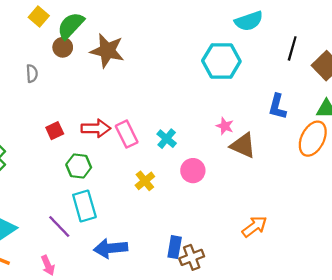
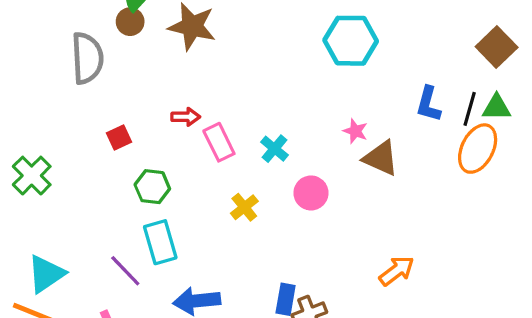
black line: (292, 48) -> (470, 109), moved
gray semicircle: (32, 74) -> (87, 58), size x2.0
red arrow: (96, 128) -> (186, 117), moved, size x0.7

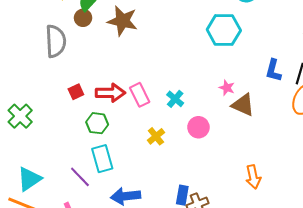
red arrow: (186, 117) -> (110, 93), moved, size x1.6
orange arrow: (397, 271) -> (253, 177), turned 115

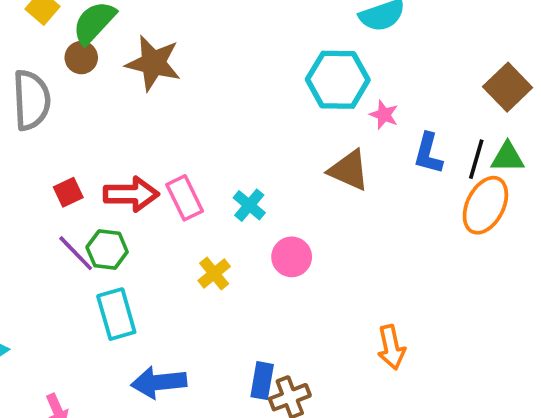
pink star: (227, 88) -> (384, 115), moved
brown triangle: (243, 105) -> (349, 170), moved
purple line: (80, 177) -> (76, 253), moved

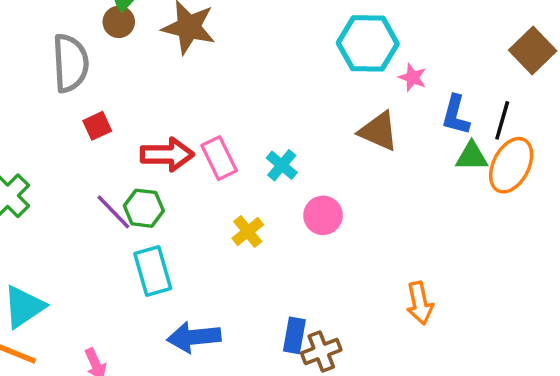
green triangle: (508, 157) -> (472, 156), moved
red square: (68, 192) -> (97, 126), moved

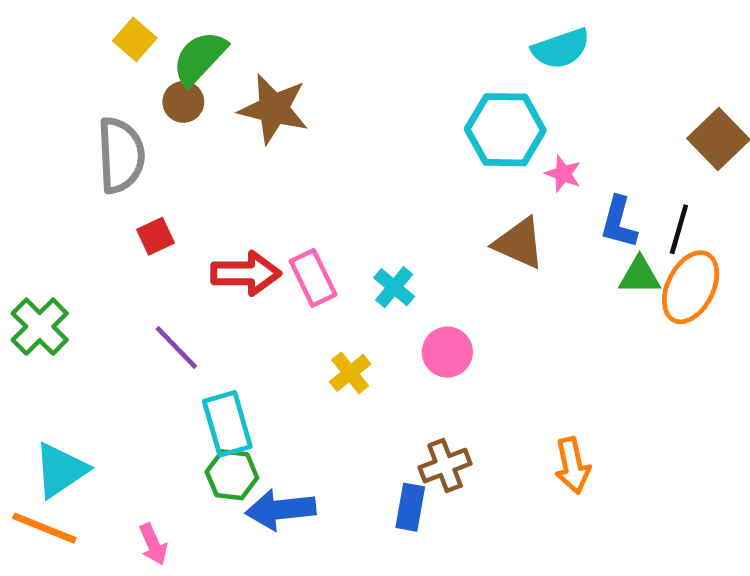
green hexagon: (144, 208) -> (232, 475), moved
brown cross: (321, 352) -> (445, 466), moved

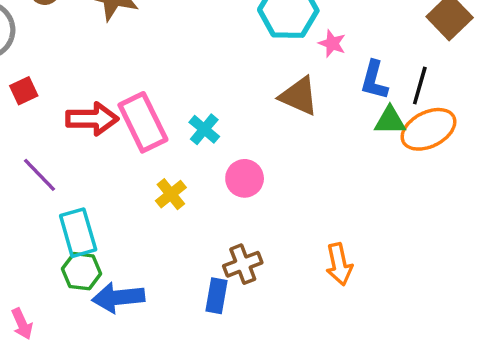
pink rectangle: (313, 278) -> (143, 122), size x1.4
orange ellipse: (691, 287) -> (429, 129), turned 36

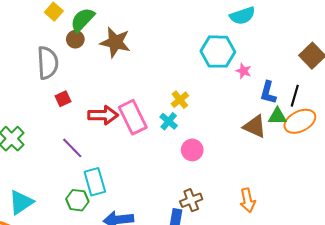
brown triangle: (299, 96) -> (255, 126), moved
yellow cross: (171, 194) -> (180, 100), moved
green hexagon: (82, 271) -> (77, 200), moved

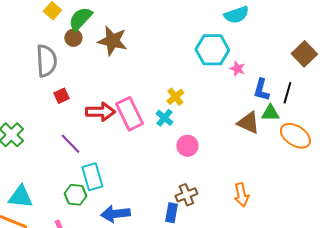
orange ellipse: (300, 121) -> (295, 136), moved, turned 60
cyan triangle: (21, 202) -> (20, 197), turned 40

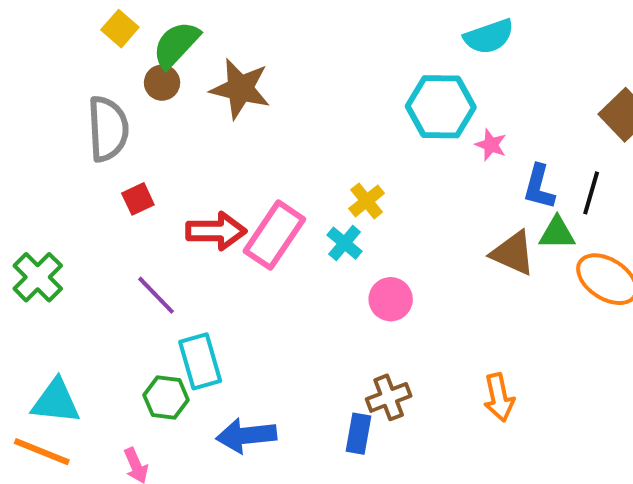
pink rectangle: (129, 114) -> (274, 235), turned 60

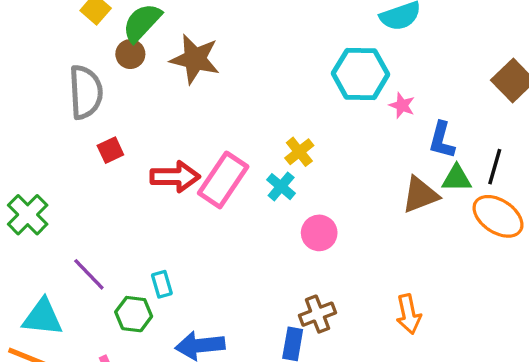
black line: (591, 193) -> (495, 167), moved
brown triangle: (513, 253) -> (420, 195), turned -45
purple line: (156, 295) -> (89, 274), moved
cyan rectangle: (200, 361) -> (162, 284), size x0.6

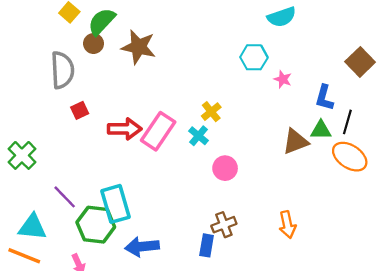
cyan hexagon: (361, 74) -> (254, 57), size x0.7
blue L-shape: (442, 140) -> (324, 98), moved
cyan rectangle: (162, 284) -> (115, 204), size x2.0
green hexagon: (134, 314) -> (96, 225), size x1.5

